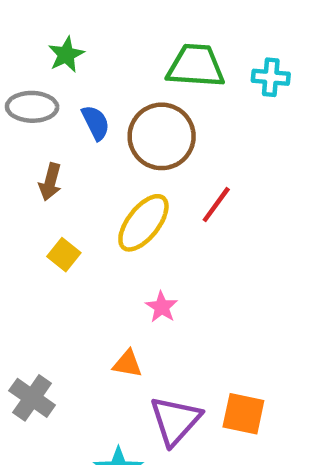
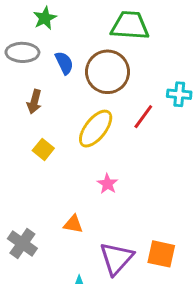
cyan cross: (271, 77) -> (179, 94), moved
orange triangle: (128, 364) -> (73, 224), moved

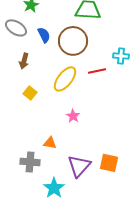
gray ellipse: (22, 52) -> (16, 28), turned 30
red line: (143, 117) -> (97, 71), turned 42
gray cross: (22, 244) -> (30, 162), moved, turned -30

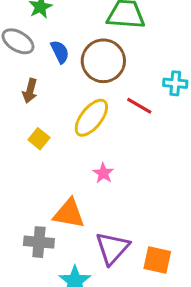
red line: (97, 71) -> (139, 106), turned 42
orange triangle: (50, 143) -> (69, 214), size x1.6
orange square: (109, 163) -> (157, 260), moved

